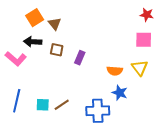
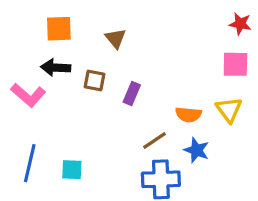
orange square: (35, 18) -> (59, 29), turned 30
brown triangle: (55, 24) -> (116, 38), moved
brown line: (62, 105) -> (154, 140), moved

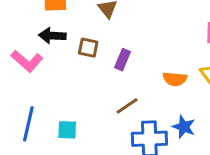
brown line: (154, 140) -> (127, 106), moved
blue star: (197, 150) -> (184, 127), moved

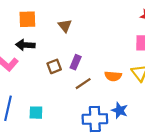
brown square: (88, 48) -> (54, 66), moved, turned -32
brown line: (127, 106) -> (83, 84), moved

